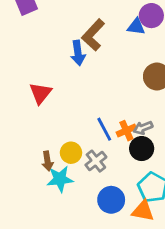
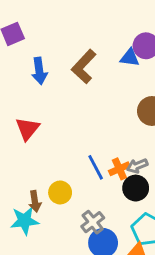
blue arrow: (78, 53) -> (39, 71), moved
gray cross: (96, 161) -> (93, 222), moved
cyan star: (60, 179) -> (25, 221), moved

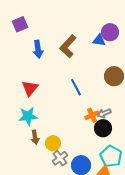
blue line: (96, 167) -> (76, 87), moved
yellow circle: (60, 192) -> (53, 143), moved
cyan star: (25, 221) -> (28, 116), moved
gray cross: (93, 222) -> (60, 158), moved

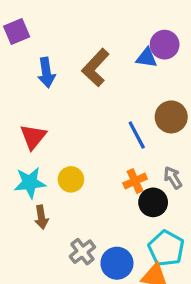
blue line: (76, 87) -> (137, 135), moved
gray arrow: (104, 113) -> (173, 178), moved, turned 80
yellow circle: (53, 143) -> (71, 179), moved

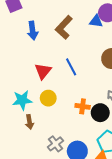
blue line: (137, 135) -> (71, 67), moved
red triangle: (33, 137) -> (43, 71), moved
orange cross: (135, 181) -> (83, 106), moved, turned 32

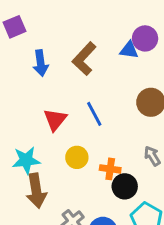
yellow circle: (48, 98) -> (77, 157), moved
black circle: (100, 113) -> (125, 186), moved
brown arrow: (29, 122) -> (36, 191), size x1.6

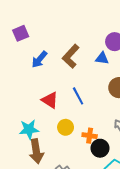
blue triangle: (129, 50) -> (102, 58), moved
blue arrow: (41, 63) -> (39, 59), turned 48
red triangle: (55, 120) -> (50, 100), turned -36

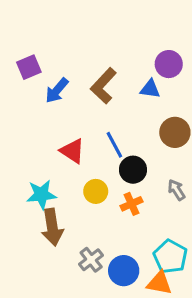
purple square: (21, 33) -> (29, 67), moved
orange cross: (90, 136) -> (131, 204), turned -32
black circle: (100, 148) -> (133, 170), moved

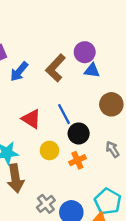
purple circle: (169, 64) -> (85, 52), moved

